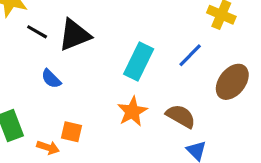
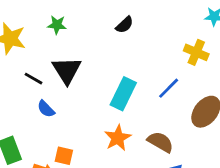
black line: (37, 32) -> (34, 79), moved
black triangle: (75, 35) -> (67, 70), turned -40

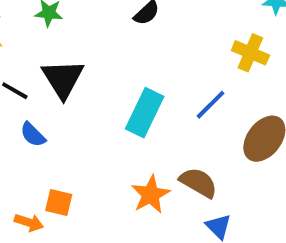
orange star: (118, 138) -> (151, 195), moved

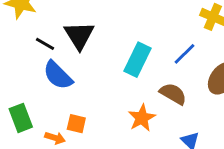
blue semicircle: (33, 135) -> (58, 75), size x1.6
brown semicircle: (198, 183) -> (173, 94), moved

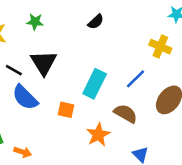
orange square: (76, 124) -> (66, 110), moved

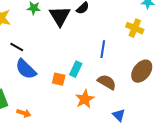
black triangle: (44, 63) -> (60, 16), moved
blue line: (135, 79) -> (103, 49), moved, turned -36
cyan rectangle: (95, 84) -> (76, 69), moved, size x0.7

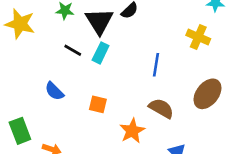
black line: (17, 47) -> (73, 50), moved
blue semicircle: (26, 69) -> (54, 91), size x0.7
cyan rectangle: (76, 69) -> (101, 53), moved

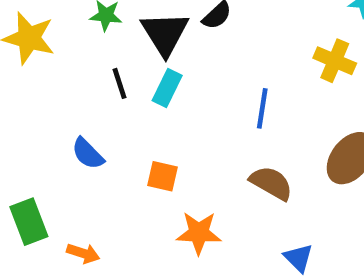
black line: (73, 50) -> (119, 83), turned 42
orange star: (132, 131) -> (199, 233), moved, turned 30

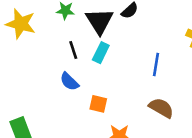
blue semicircle: (88, 154) -> (69, 82), moved

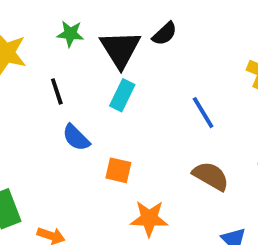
black line: (73, 50) -> (57, 91), moved
blue line: (156, 64) -> (203, 113), turned -40

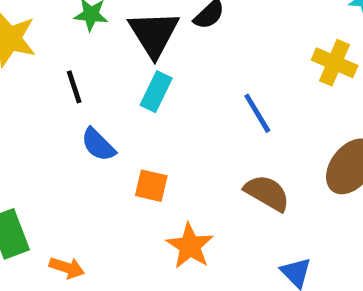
orange star: (149, 218) -> (190, 246), turned 30

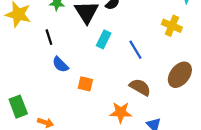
cyan rectangle: (156, 92) -> (104, 39), moved
orange star: (190, 246) -> (121, 112), moved, turned -30

